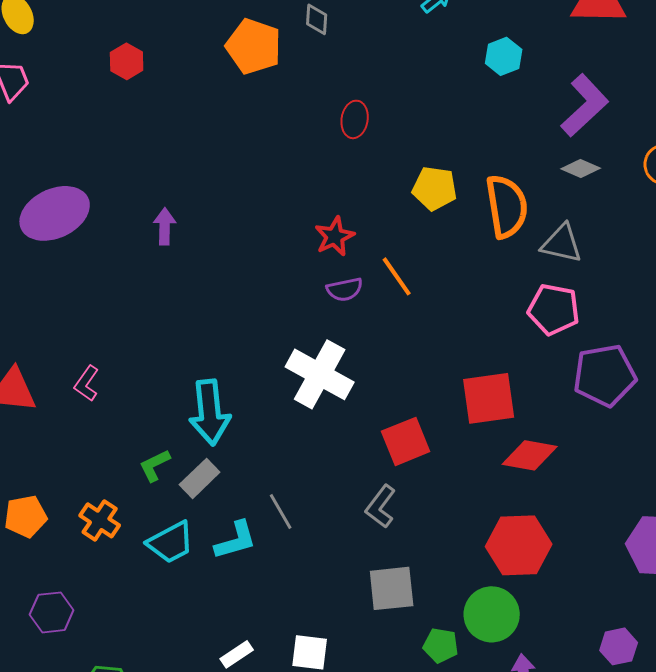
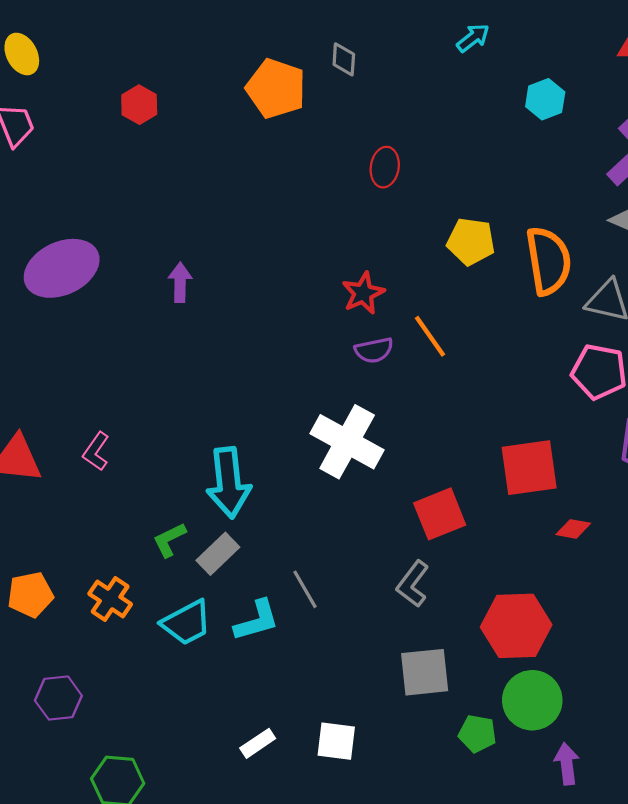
red diamond: (530, 455) -> (573, 529), size x0.6
red hexagon: (519, 545) -> (516, 626), moved

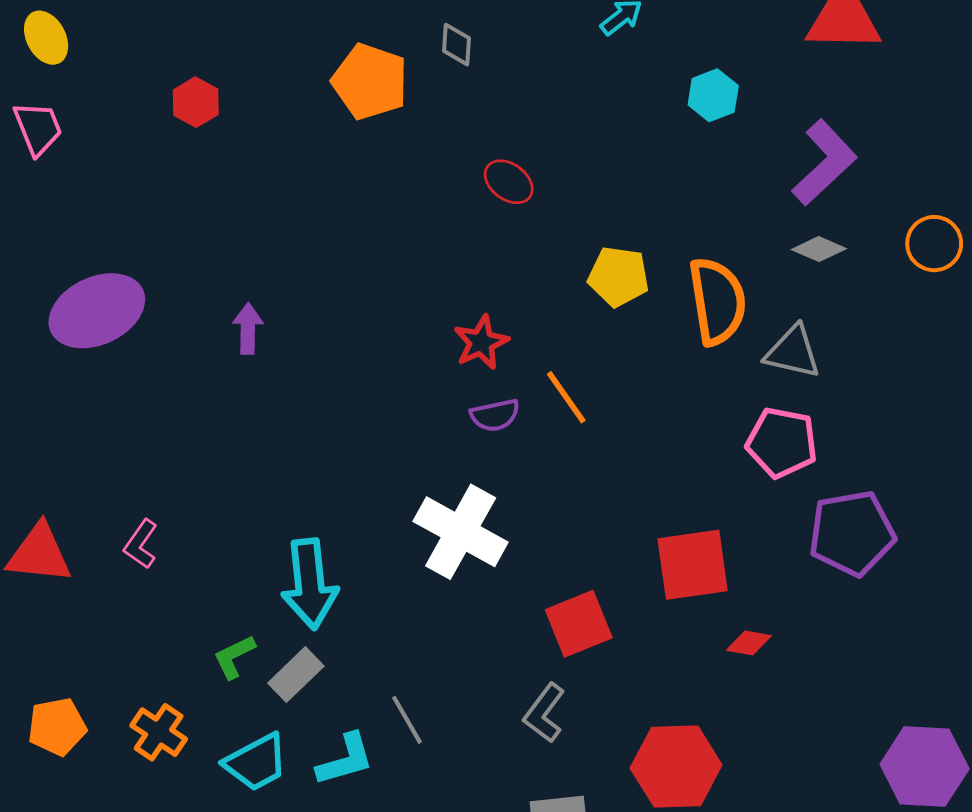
red ellipse: (385, 167) -> (509, 182), turned -63

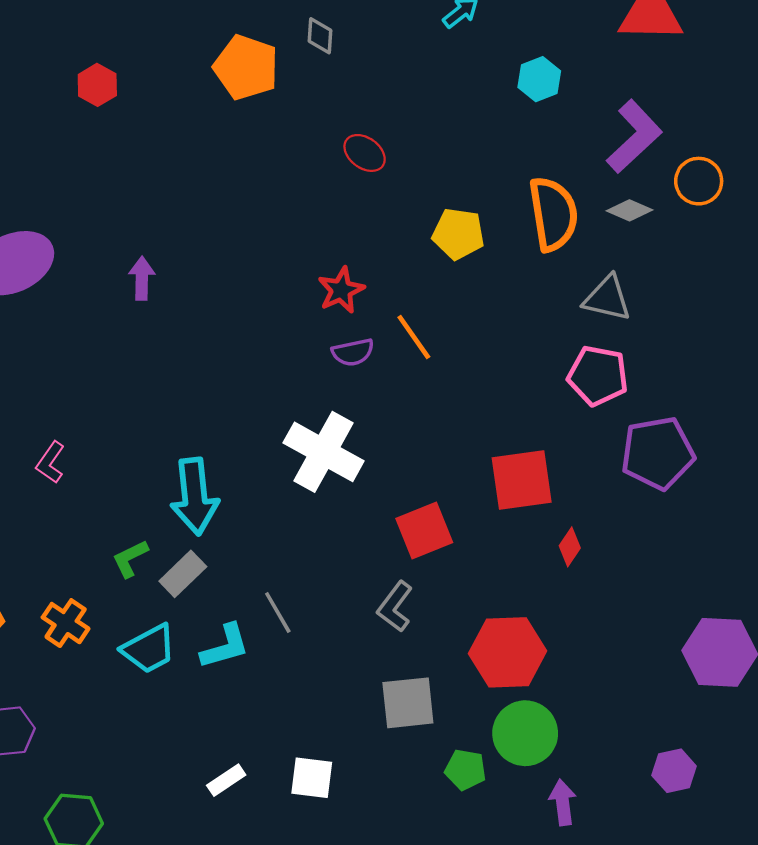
orange circle: (934, 244) -> (699, 181), moved
orange semicircle: (717, 301) -> (553, 214), moved
red diamond: (749, 643) -> (570, 547), turned -66

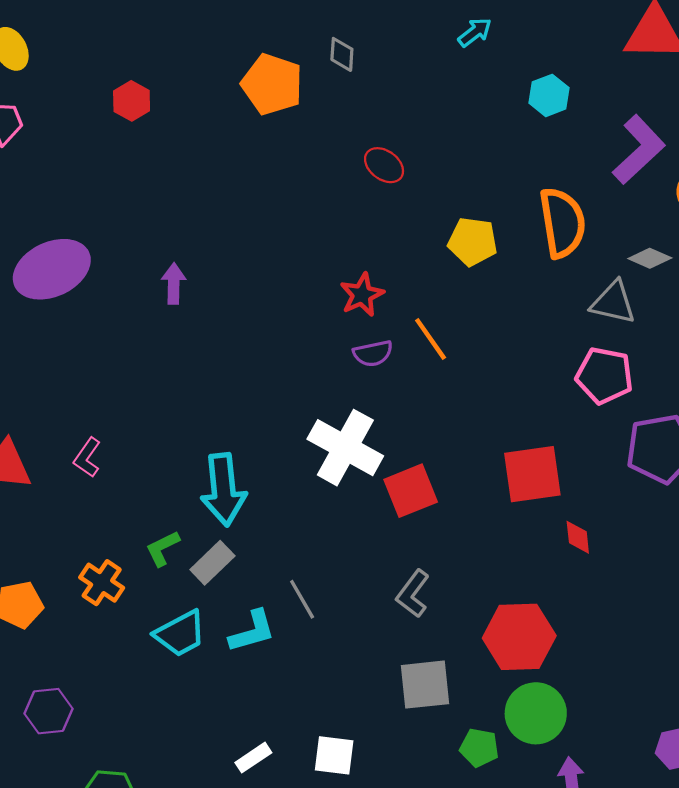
gray diamond: (629, 210) -> (650, 258), moved
red square: (424, 530) -> (411, 491), moved
red diamond: (570, 547) -> (578, 537), turned -40
orange cross: (66, 623) -> (102, 583), moved

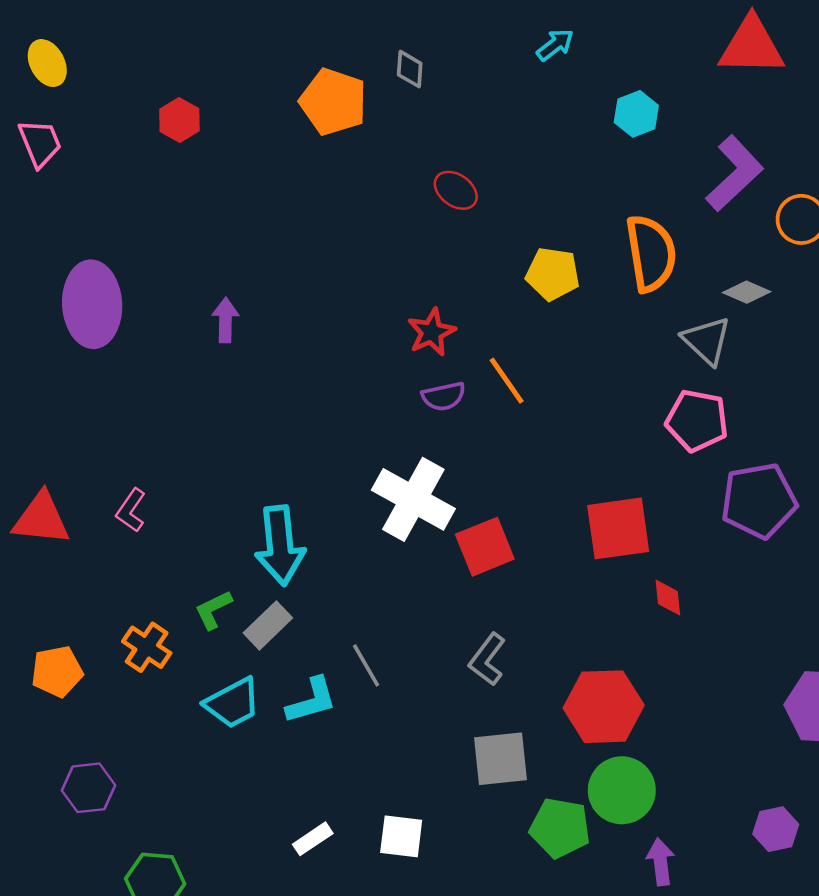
purple ellipse: (52, 269) -> (92, 304), turned -68
gray triangle: (613, 302) -> (707, 341), turned 30
green pentagon: (479, 748) -> (560, 828), size x1.4

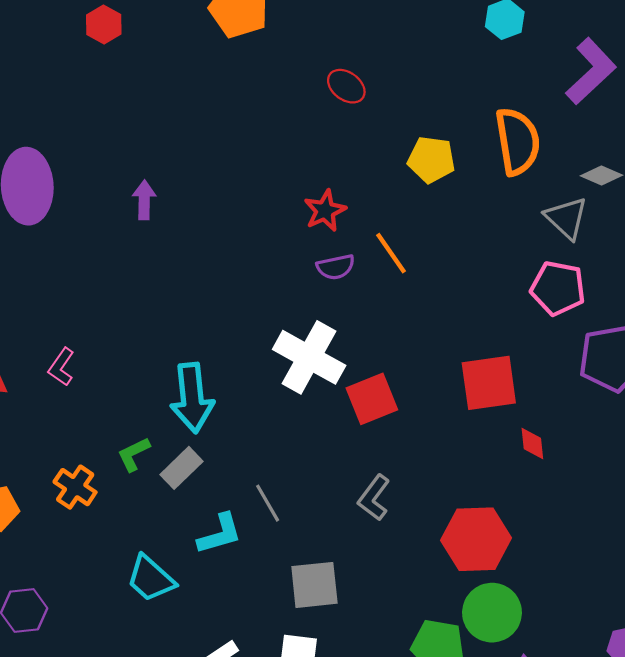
cyan trapezoid: (233, 703) -> (151, 579), moved, turned 70
gray square: (501, 759) -> (314, 585), moved

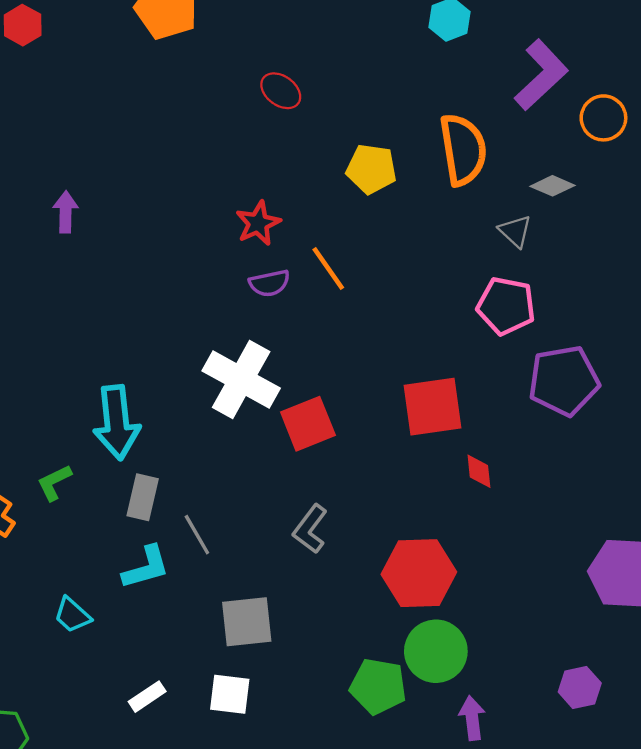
gray triangle: (566, 218) -> (515, 231), size x0.7
gray rectangle: (181, 468) -> (143, 497), moved, turned -33
cyan trapezoid: (151, 579) -> (72, 615), size x0.7

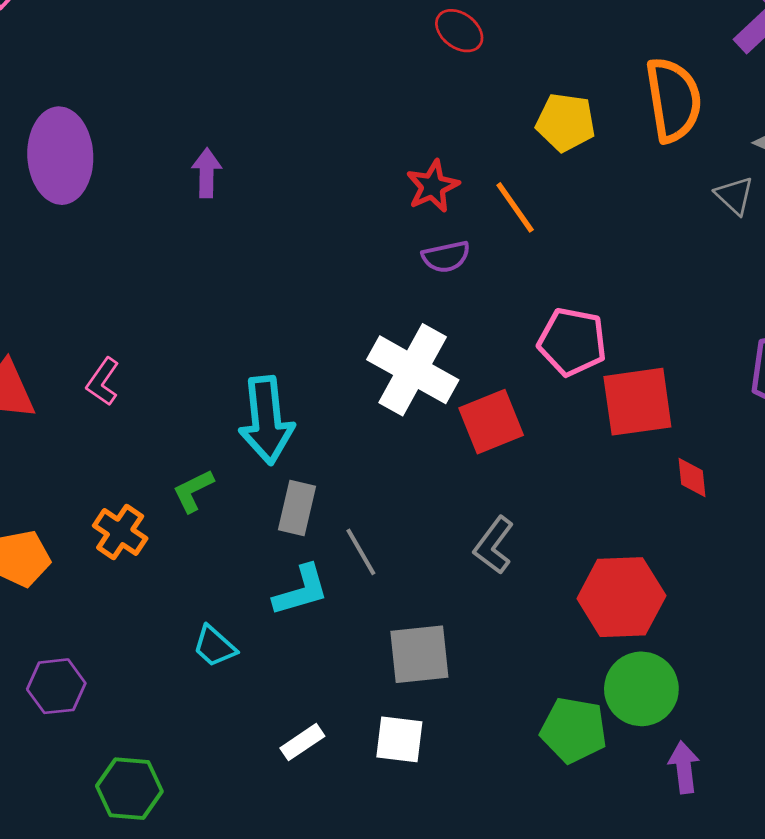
orange line: (328, 269) -> (515, 207), moved
pink pentagon: (506, 306) -> (572, 342), moved

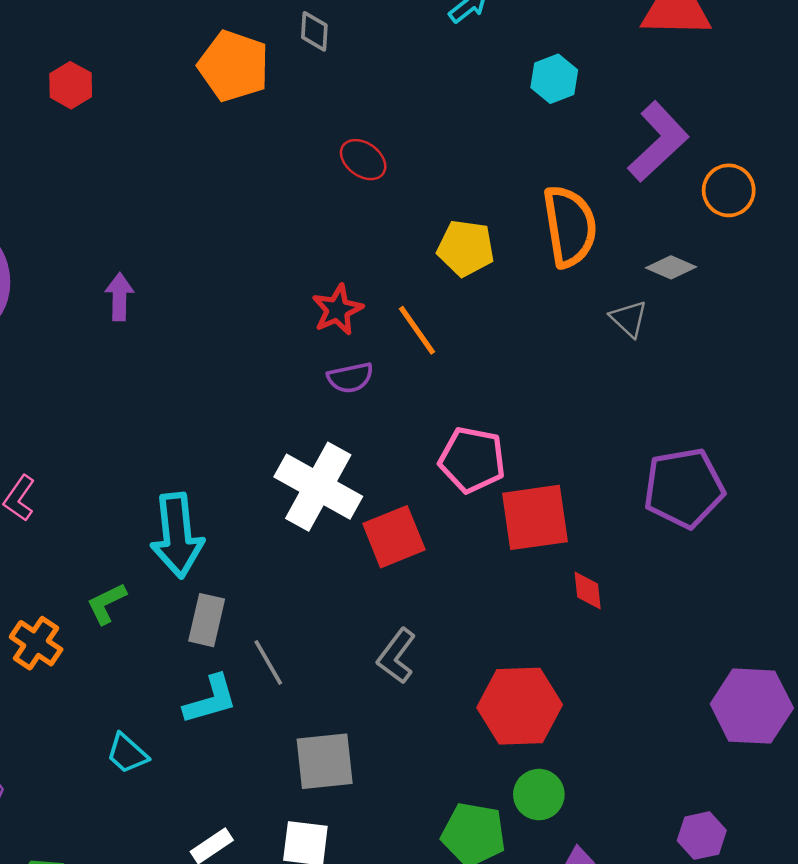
green circle: (641, 689) -> (539, 795), size x0.7

